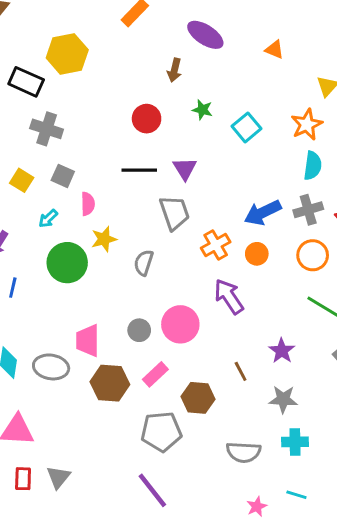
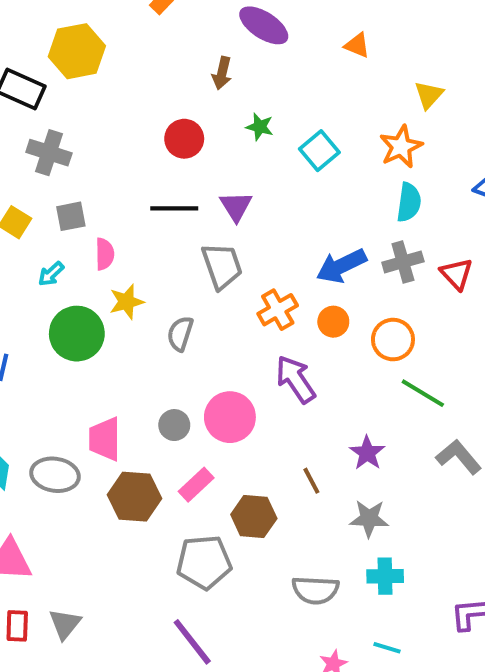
gray square: (63, 176) -> (71, 216), turned -35
orange circle: (313, 255) -> (393, 340), moved

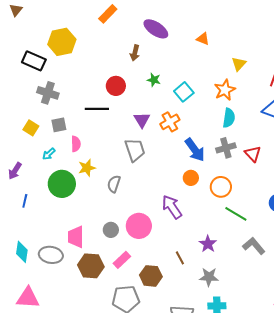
black line: (174, 208) -> (97, 109), moved
blue arrow: (341, 266) -> (195, 150), turned -100
orange cross: (278, 310) -> (170, 122), moved

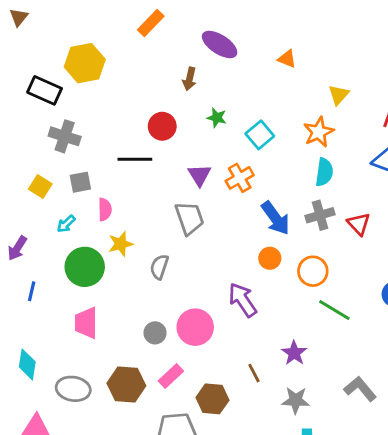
pink trapezoid: (76, 237) -> (86, 323), moved
gray L-shape: (254, 246) -> (360, 389), moved
gray ellipse: (51, 255) -> (73, 389), moved

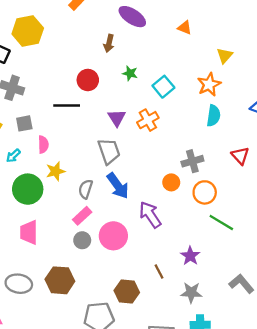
gray cross: (320, 215) -> (192, 161), moved
blue arrow: (276, 218) -> (118, 186), moved
pink rectangle: (171, 376) -> (82, 216), moved

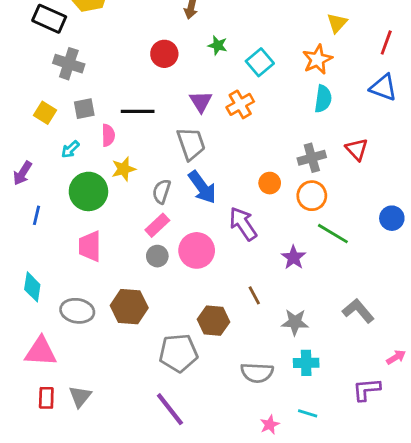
black line: (67, 106) -> (138, 111), moved
gray cross: (192, 161) -> (312, 158), moved
purple star: (190, 256) -> (294, 257), moved

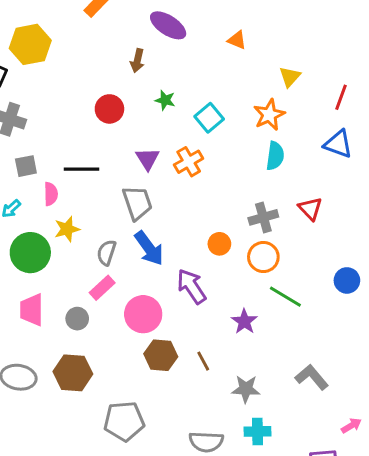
gray circle: (157, 256) -> (77, 319), moved
brown hexagon: (213, 321) -> (161, 355), moved

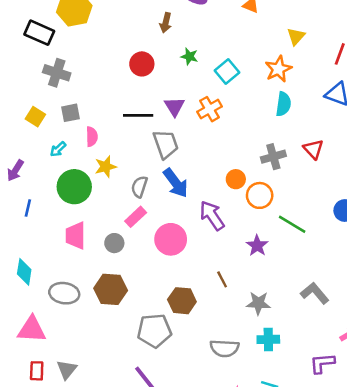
black line: (82, 169) -> (138, 115), moved
orange circle: (263, 257) -> (260, 195), moved
brown hexagon: (161, 355) -> (182, 301), moved

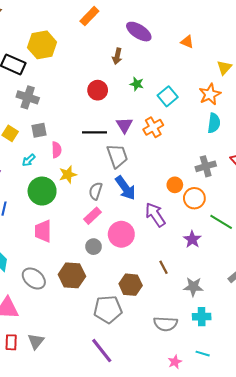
gray circle: (114, 243) -> (94, 247), moved
gray ellipse: (64, 293) -> (34, 278), turned 30

